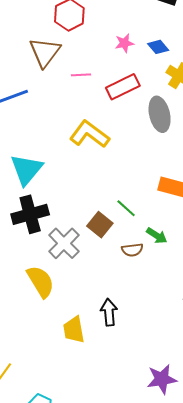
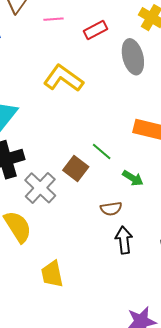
red rectangle: (123, 87) -> (96, 30), size x0.7
brown semicircle: (132, 250) -> (111, 209), moved
black arrow: (109, 312) -> (124, 240), moved

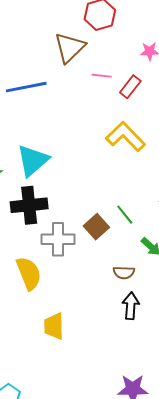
red rectangle: (96, 30) -> (130, 87), moved, turned -35
yellow L-shape: (63, 78) -> (126, 137), moved
gray cross: (40, 188) -> (58, 239), turned 36

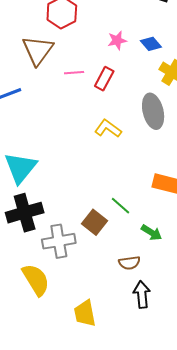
yellow L-shape: (126, 137) -> (108, 129), size x0.7
yellow trapezoid: (54, 326) -> (85, 313), moved

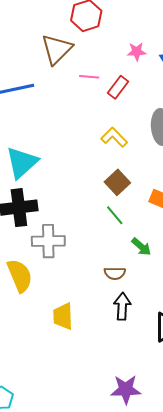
brown square: (95, 222) -> (117, 182), moved

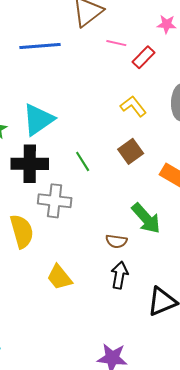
green line: (115, 215) -> (83, 161), moved
green arrow: (141, 247) -> (146, 218), size x1.6
yellow trapezoid: (63, 316) -> (59, 277), turned -44

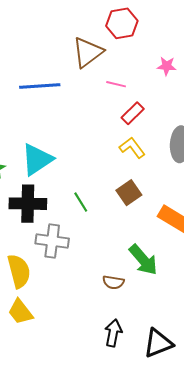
red rectangle: (144, 57) -> (133, 113), moved
black arrow: (119, 275) -> (113, 333), moved
yellow trapezoid: (59, 277) -> (20, 312), moved

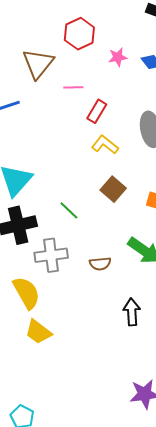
red hexagon: (122, 23) -> (79, 34), moved
brown semicircle: (113, 282) -> (100, 264), moved
black arrow: (113, 333) -> (132, 312), moved

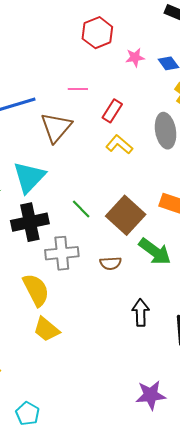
brown triangle: (38, 64) -> (56, 127), moved
pink line: (73, 87) -> (78, 89), moved
brown square: (113, 189) -> (126, 215), moved, size x1.5

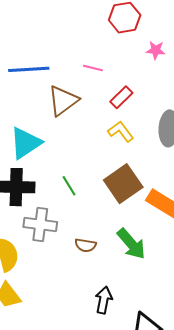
brown square: (126, 215) -> (123, 184), moved

